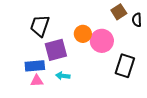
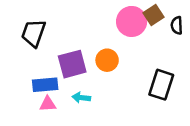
black trapezoid: (40, 26) -> (34, 33), moved
orange circle: (83, 34) -> (107, 60), moved
pink circle: (102, 41) -> (132, 21), moved

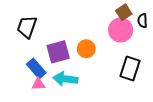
pink circle: (132, 21) -> (121, 30), moved
blue rectangle: (45, 85) -> (36, 69), turned 54
cyan arrow: (81, 98) -> (65, 79), size x1.6

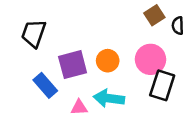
pink circle: (121, 30) -> (150, 59), moved
cyan arrow: (65, 79) -> (109, 98), moved
pink triangle: (38, 84) -> (79, 107), moved

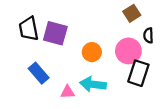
black semicircle: (178, 26) -> (148, 35), moved
black trapezoid: (34, 33) -> (29, 29), turned -30
purple square: (73, 65) -> (55, 33), moved, turned 30

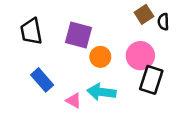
purple square: (55, 33) -> (78, 35), moved
black semicircle: (148, 35) -> (163, 22), moved
pink triangle: (67, 92) -> (74, 101), turned 32

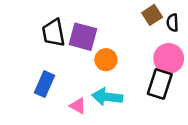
black trapezoid: (31, 31) -> (53, 33), moved
pink circle: (140, 56) -> (169, 58), moved
blue rectangle: (42, 80) -> (45, 84), turned 65

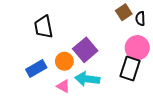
purple square: (83, 37) -> (85, 50), moved, turned 35
orange circle: (106, 60) -> (64, 61), moved
blue rectangle: (45, 84) -> (36, 69), turned 36

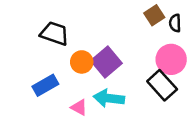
black trapezoid: (44, 27) -> (54, 33), turned 120
orange circle: (64, 61) -> (82, 62), moved
black rectangle: (130, 69) -> (162, 85), turned -60

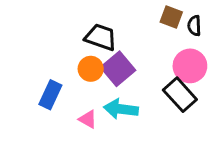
brown square: (154, 15) -> (171, 17), turned -36
black trapezoid: (54, 33) -> (101, 37), moved
blue rectangle: (45, 85) -> (50, 95), turned -35

